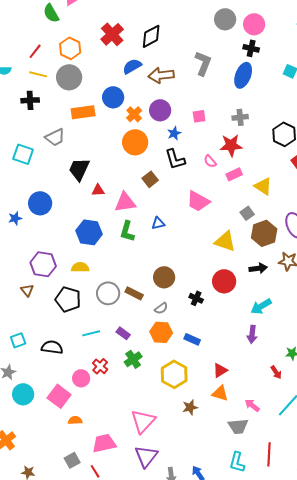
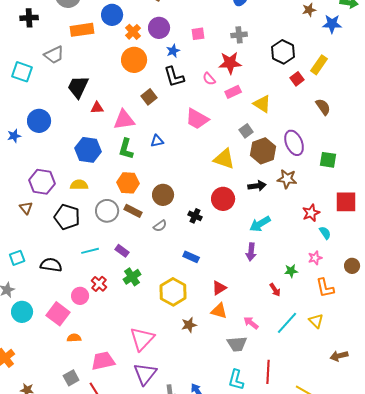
orange hexagon: (161, 332) -> (128, 183), moved

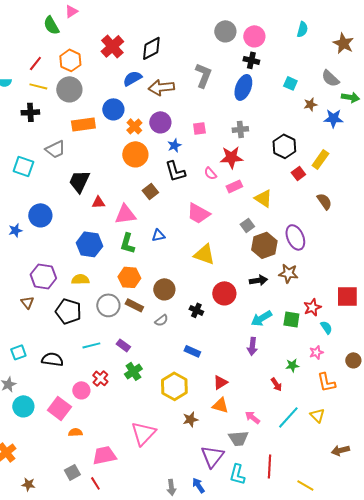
yellow triangle: (224, 159) -> (204, 254), moved
green square: (328, 160) -> (291, 319), moved
purple triangle: (145, 374) -> (212, 456), moved

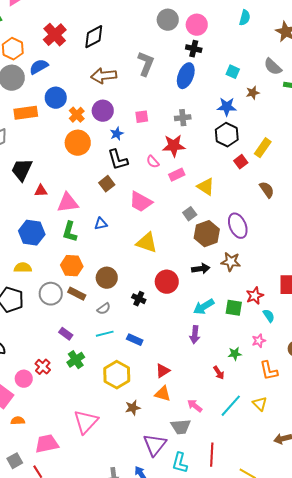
blue semicircle: (132, 78) -> (39, 67), moved
blue star: (333, 118) -> (227, 107), moved
brown square: (150, 191) -> (107, 184), moved
cyan line: (91, 345) -> (105, 334), moved

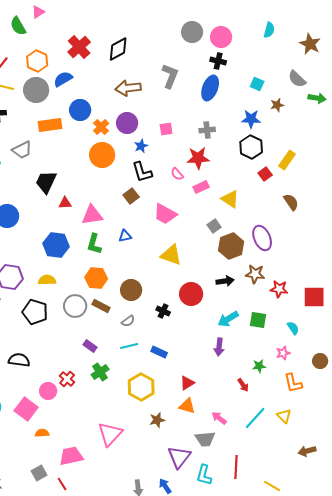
red star: (255, 296) -> (279, 289), moved, turned 30

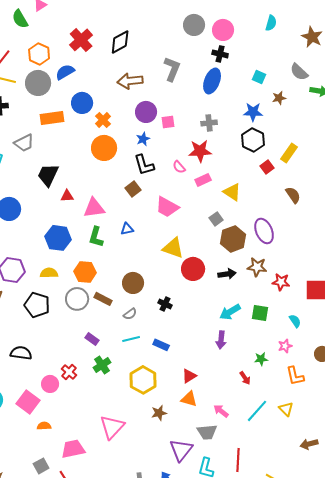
purple circle: (127, 123) -> (146, 112), moved
orange hexagon: (96, 278) -> (85, 272), moved
red circle: (191, 294) -> (193, 269), moved

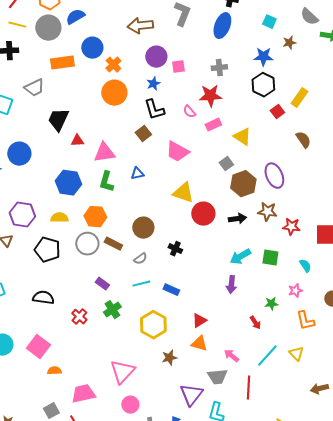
black semicircle: (21, 353) -> (43, 298), moved
pink circle: (50, 384) -> (130, 405), moved
red line: (238, 460) -> (248, 388), moved

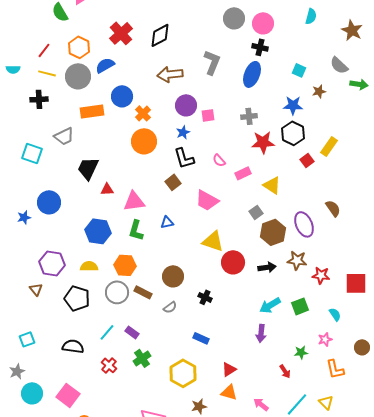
red star: (210, 96) -> (263, 142), moved
brown semicircle: (303, 140) -> (333, 208), moved
green square: (270, 258) -> (300, 306), turned -30
cyan line: (141, 284) -> (107, 332), moved, turned -36

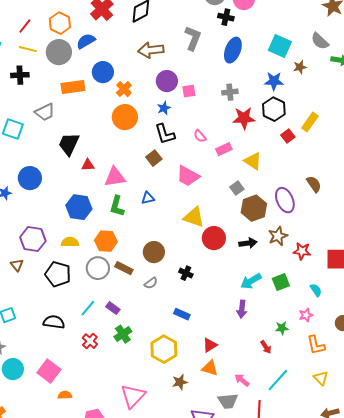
black cross: (260, 47) -> (226, 17), moved
cyan square: (299, 70) -> (280, 46), size x1.6
brown star: (297, 260) -> (278, 236), turned -30
yellow triangle: (326, 402) -> (321, 378), moved

